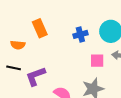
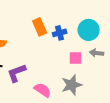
orange rectangle: (40, 28) -> (40, 27), moved

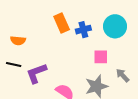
gray arrow: (97, 53) -> (123, 75), moved, turned 40

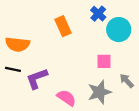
blue cross: (83, 30) -> (98, 14), moved, turned -32
orange semicircle: (18, 41) -> (18, 44), size x1.5

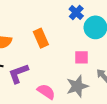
orange rectangle: (63, 26) -> (41, 38), moved

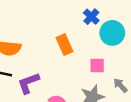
orange rectangle: (41, 38) -> (65, 45), moved

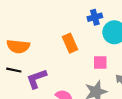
blue cross: (91, 17) -> (95, 17), turned 32

